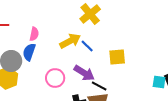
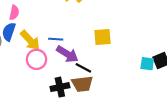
yellow arrow: (70, 41) -> (30, 40), moved, turned 75
blue line: (87, 46) -> (56, 39), moved, turned -40

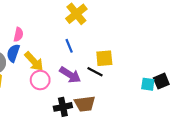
blue line: (56, 39) -> (69, 46), moved, turned 64
black line: (83, 68) -> (95, 72), moved

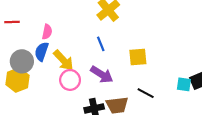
black line: (95, 72) -> (146, 93), moved

